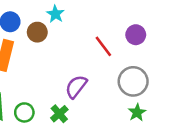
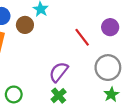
green cross: (59, 114) -> (59, 96), moved

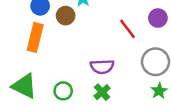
purple semicircle: (59, 72) -> (102, 67), turned -130
green circle: (14, 94) -> (63, 91), moved

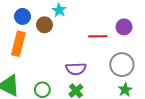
red line: (128, 29) -> (98, 36), turned -54

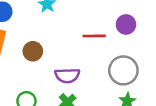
brown circle: (44, 25) -> (33, 51), moved

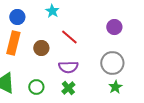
red line: (94, 36) -> (69, 37), moved, turned 42

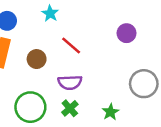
gray circle: (112, 63) -> (144, 84), moved
green circle: (36, 87) -> (30, 107), size x1.6
green star: (115, 87) -> (110, 112), moved

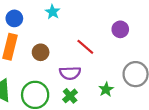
red line: (71, 45) -> (85, 47), moved
green star: (110, 112) -> (106, 89), moved

